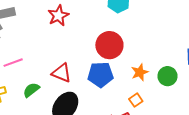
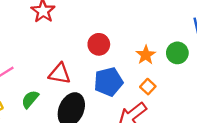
red circle: (109, 45) -> (99, 44), moved, size x0.7
blue pentagon: (100, 75) -> (108, 82), moved

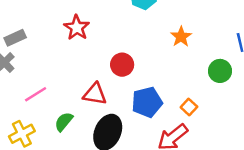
red circle: (99, 44) -> (122, 65), moved
orange star: (146, 55) -> (181, 37), moved

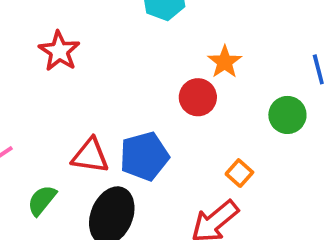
red circle: (122, 65) -> (198, 97), moved
blue pentagon: (147, 102) -> (144, 156), moved

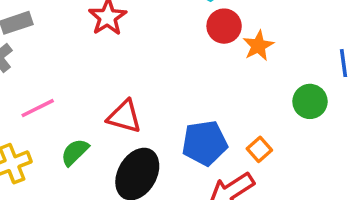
red circle: (198, 97) -> (224, 26), moved
blue pentagon: (144, 156) -> (205, 143), moved

